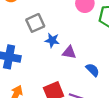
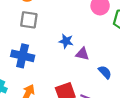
gray square: (35, 23) -> (29, 20), moved, turned 30

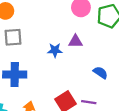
purple triangle: (82, 54) -> (76, 41), moved

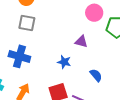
blue star: (55, 50) -> (64, 62), moved

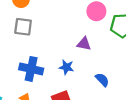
blue cross: (19, 56) -> (31, 69), moved

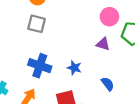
purple triangle: (84, 44) -> (103, 44), moved

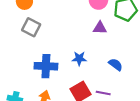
gray square: (37, 24) -> (31, 27), turned 30

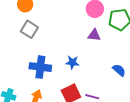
blue semicircle: (116, 64) -> (119, 70), moved

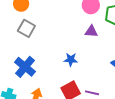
blue cross: (40, 67) -> (25, 67), moved, turned 35

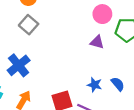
blue star: (71, 59) -> (95, 85), moved

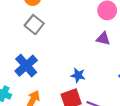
blue star: (95, 85) -> (78, 75), moved

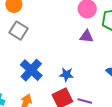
blue cross: (26, 66) -> (31, 70), moved

